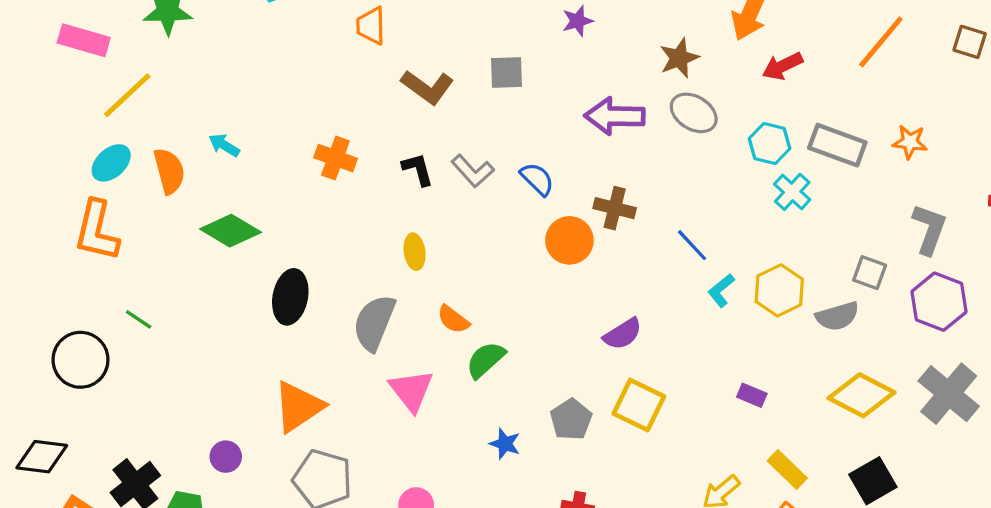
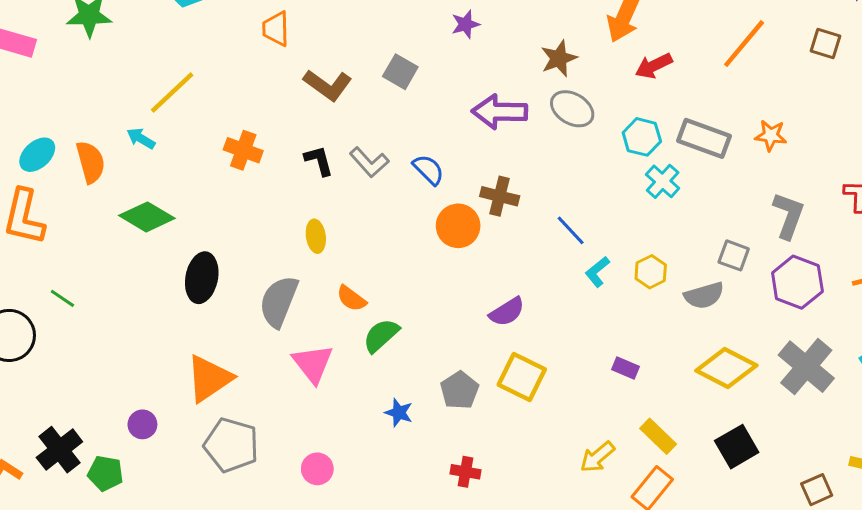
gray square: (507, 73) -> (400, 72), turned 32
yellow line: (127, 95) -> (172, 92), moved
yellow hexagon: (779, 290) -> (651, 272), size x0.7

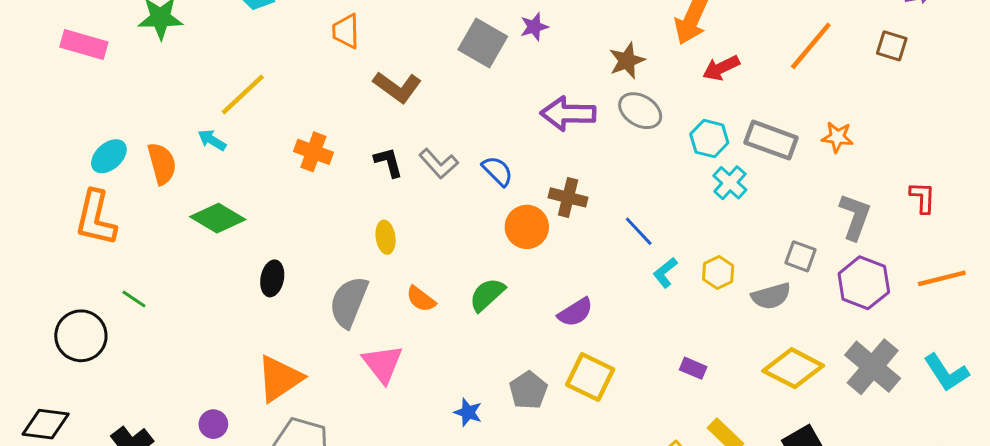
gray square: (400, 72) -> (483, 43), moved, size x1.4
black ellipse: (202, 278) -> (272, 278), size x0.7
green semicircle: (381, 335) -> (487, 295), moved

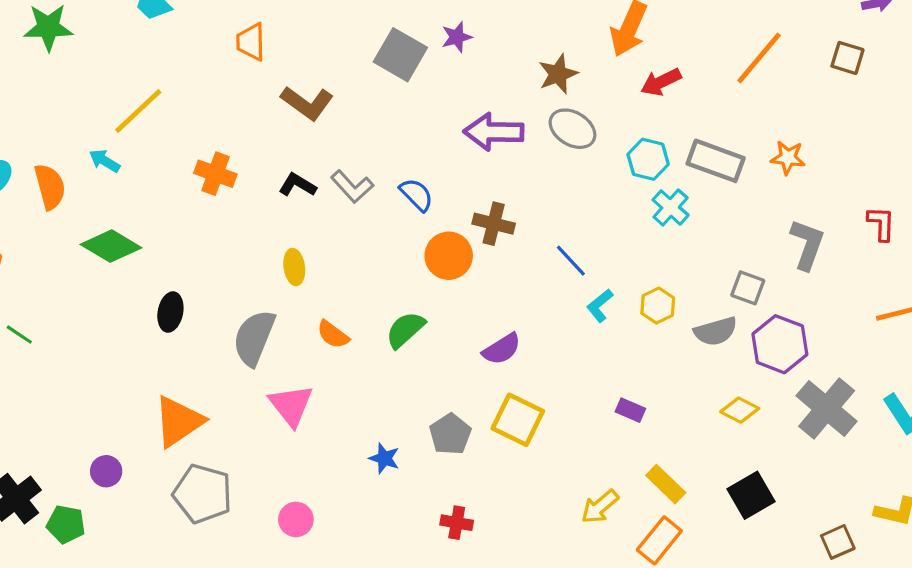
black L-shape: (389, 162) -> (297, 185), turned -44
purple hexagon: (864, 283) -> (780, 344), moved
yellow diamond: (793, 368) -> (740, 410), size x0.6

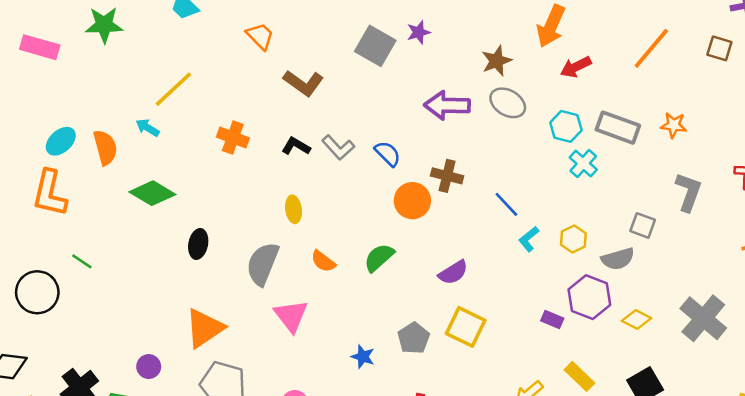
orange trapezoid: (251, 42) -> (260, 36), turned 136
purple hexagon: (780, 344) -> (589, 297), moved

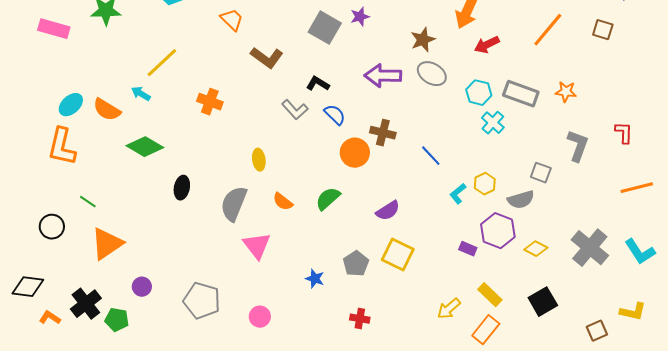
black L-shape: (296, 146) -> (318, 84), moved
orange semicircle: (105, 147) -> (107, 110), turned 136
cyan L-shape: (529, 239) -> (458, 194), moved
black circle: (37, 292) -> (52, 227), size x0.7
orange triangle: (204, 328) -> (107, 244), moved

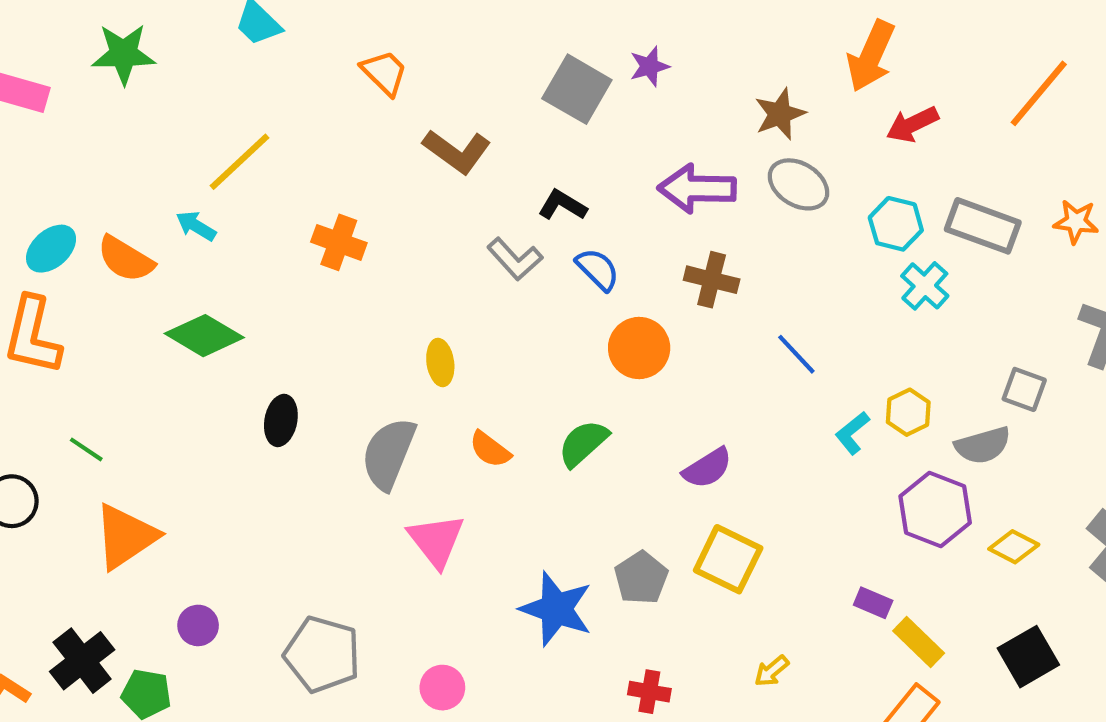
brown cross: (383, 133) -> (712, 280), moved
purple rectangle: (468, 249) -> (873, 603), moved
blue star: (315, 279) -> (556, 609), size x1.8
yellow arrow: (449, 309) -> (772, 671), moved, size x0.7

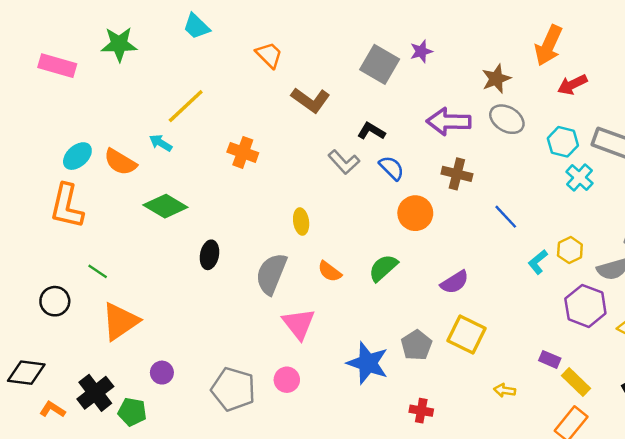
yellow arrow: (772, 671) -> (505, 390), moved, turned 48
pink circle: (442, 688) -> (287, 380), moved

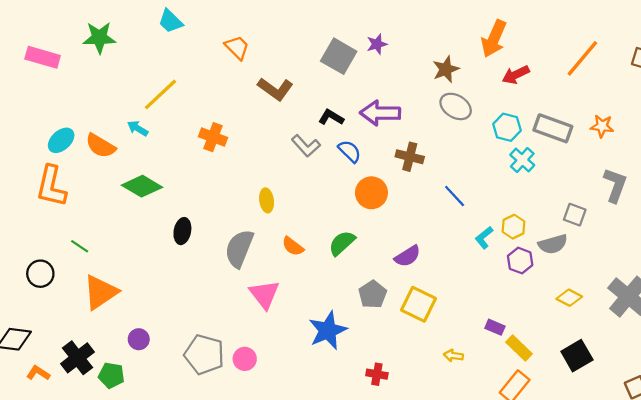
purple arrow: (449, 122) -> (380, 113), moved
purple hexagon: (585, 306) -> (520, 261), moved, size x0.7
gray pentagon: (416, 345) -> (373, 294), moved
blue star: (368, 363) -> (328, 330), turned 30
pink circle: (287, 380) -> (245, 359), moved

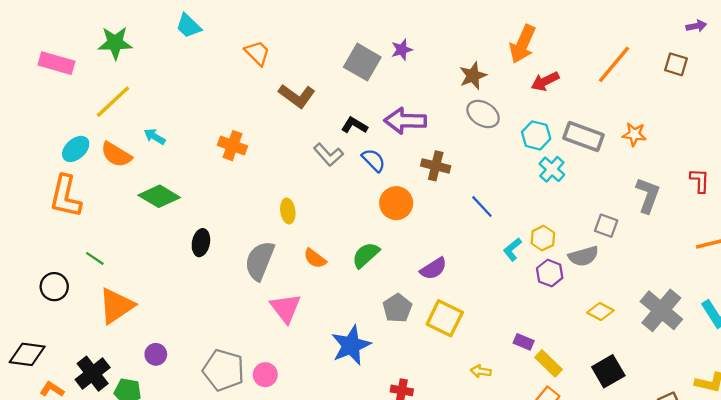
yellow line: (161, 94) -> (113, 102), moved

